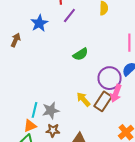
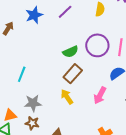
purple circle: (110, 78) -> (97, 45), moved
brown rectangle: (103, 101) -> (73, 74), moved
cyan line: (35, 110) -> (22, 74), moved

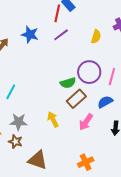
blue star: (34, 15) -> (30, 35), turned 30
green semicircle: (70, 52) -> (68, 83), moved
brown rectangle: (73, 74) -> (76, 99), moved

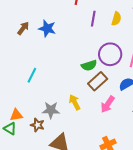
blue star: (30, 35) -> (47, 28), moved
purple line: (61, 35) -> (93, 19), moved, turned -42
gray star: (19, 122) -> (51, 110), moved

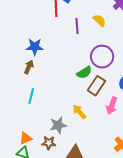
yellow semicircle: (116, 19) -> (99, 20), turned -48
brown arrow: (23, 28) -> (29, 67), moved

